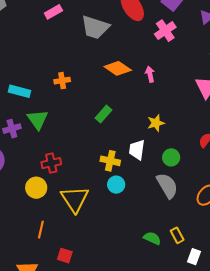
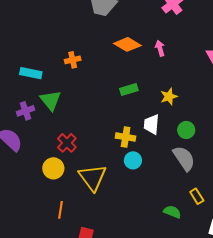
green rectangle: (103, 114) -> (129, 89), moved, turned 36
red cross: (51, 163) -> (67, 143), turned -30
yellow rectangle: (177, 235) -> (197, 196), moved

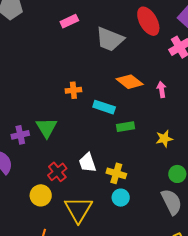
cyan rectangle: (31, 73) -> (104, 107), moved
white trapezoid: (151, 124) -> (88, 163), moved, turned -30

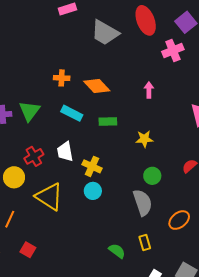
orange diamond: (130, 82) -> (97, 86), moved
cyan rectangle: (104, 107) -> (72, 113), moved
yellow triangle: (78, 209) -> (49, 197), turned -36

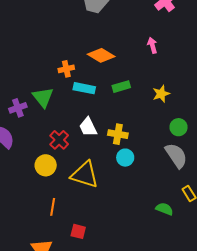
orange cross: (62, 78) -> (66, 69), moved

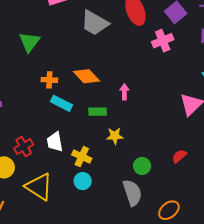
pink arrow: (152, 45) -> (124, 92), moved
yellow star: (161, 94) -> (115, 136), moved
green triangle: (43, 97) -> (30, 42), moved

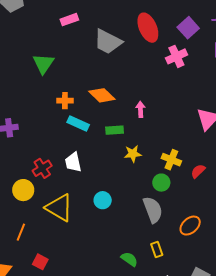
yellow cross: (82, 157) -> (171, 160), moved

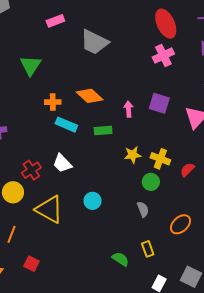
red ellipse: (148, 28) -> (166, 24), moved
purple square: (188, 28) -> (159, 103), moved, turned -30
yellow star: (133, 154) -> (133, 155), moved
white trapezoid: (73, 162) -> (62, 163), turned -30
gray semicircle: (153, 210) -> (143, 209), size x0.6

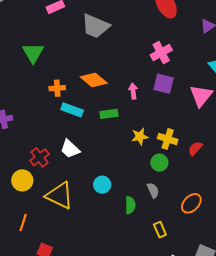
pink cross: (163, 56) -> (161, 53), moved
green semicircle: (120, 259) -> (130, 205), moved, turned 60

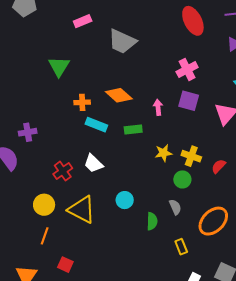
yellow circle: (22, 180) -> (44, 205), moved
orange ellipse: (191, 203) -> (213, 221), size x1.4

